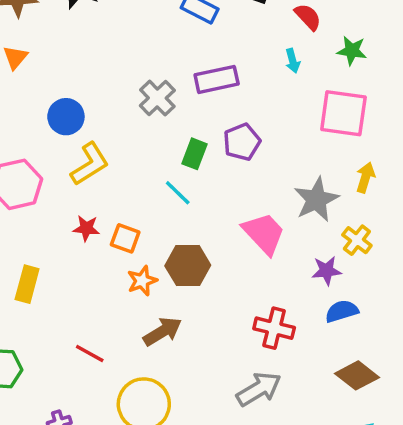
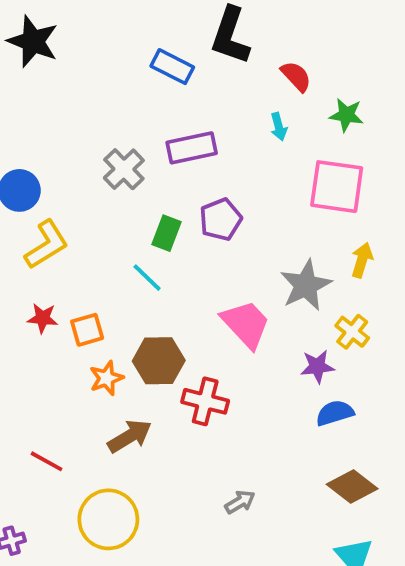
orange square: (125, 238) -> (87, 330), turned -36
red cross: (274, 328) -> (205, 401), moved
gray arrow: (259, 389) -> (240, 502), size x0.6

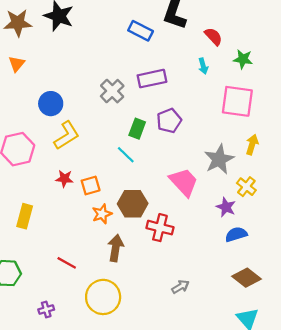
purple star: (317, 367) -> (226, 207), turned 30
brown arrow: (130, 436) -> (116, 248), turned -50

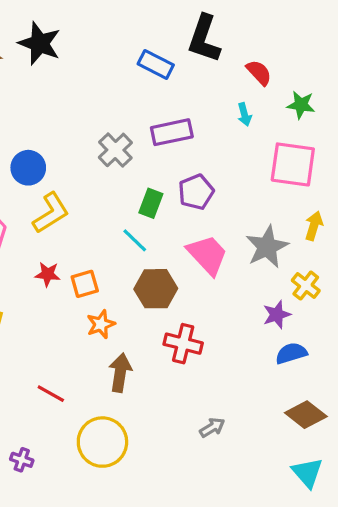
pink trapezoid: (184, 182) -> (207, 255), moved
brown hexagon: (133, 204) -> (156, 289), moved
purple star: (226, 207) -> (277, 315), turned 30
purple cross: (46, 309) -> (22, 460), turned 35

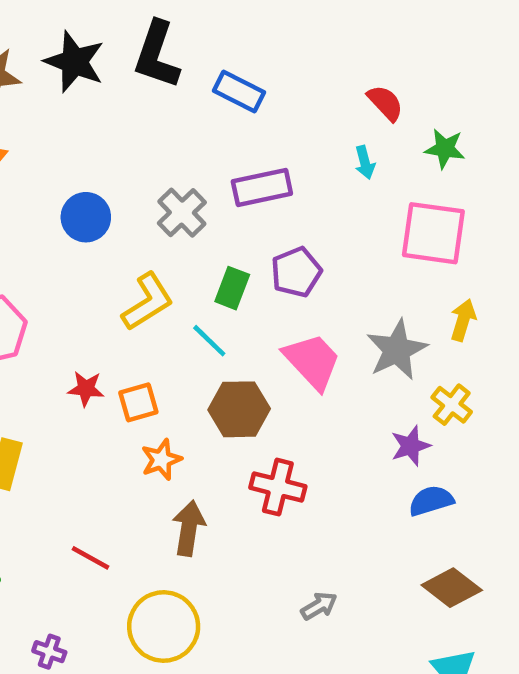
black L-shape: (204, 39) -> (157, 55), moved
blue circle: (28, 168) -> (86, 217), moved
yellow L-shape: (51, 213) -> (148, 302), moved

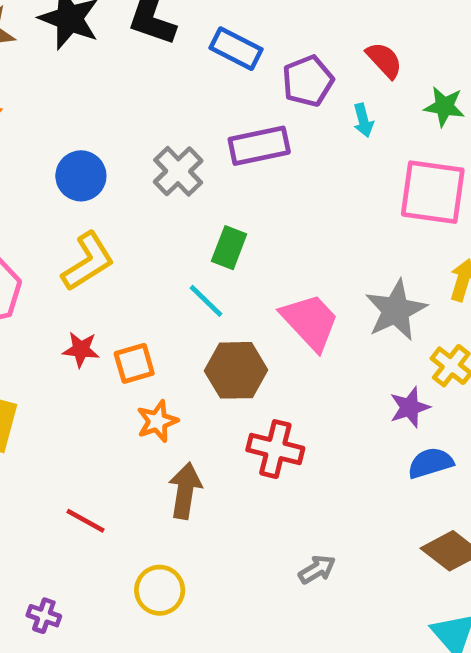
purple pentagon: (296, 272) -> (308, 81), moved
yellow L-shape: (148, 302) -> (88, 262), moved
yellow circle: (164, 626) -> (160, 590), size x0.7

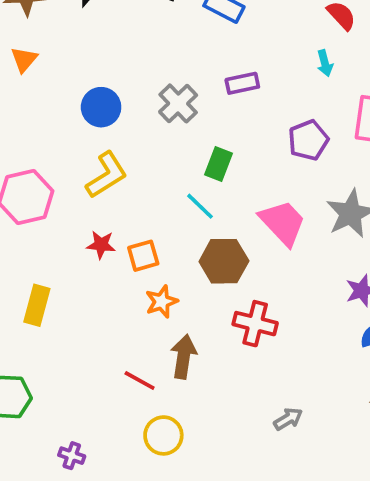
purple pentagon: (308, 81) -> (308, 140), moved
purple rectangle: (259, 146) -> (242, 83), size x0.7
red line: (86, 521) -> (140, 380), moved

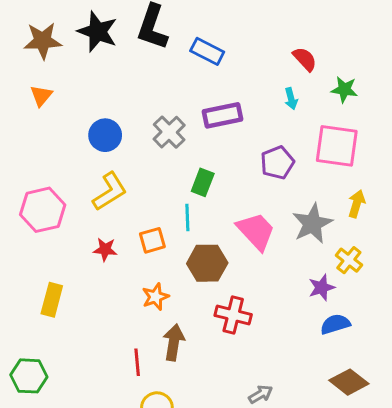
purple rectangle: (242, 83) -> (222, 115), size x1.4
cyan line: (200, 206) -> (187, 217), turned 44
orange square: (143, 256) -> (152, 240), moved
red line: (140, 380) -> (137, 362), turned 56

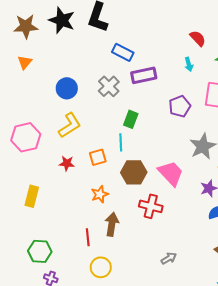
blue rectangle: (207, 51) -> (123, 52), moved
pink trapezoid: (256, 231) -> (171, 173), moved
green hexagon: (29, 376) -> (40, 251), moved

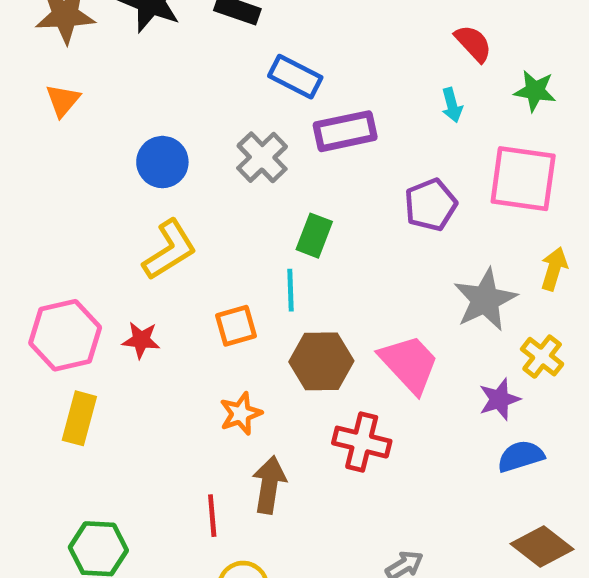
pink hexagon: (26, 137) -> (65, 335), moved
red star: (67, 163) -> (141, 340), moved

